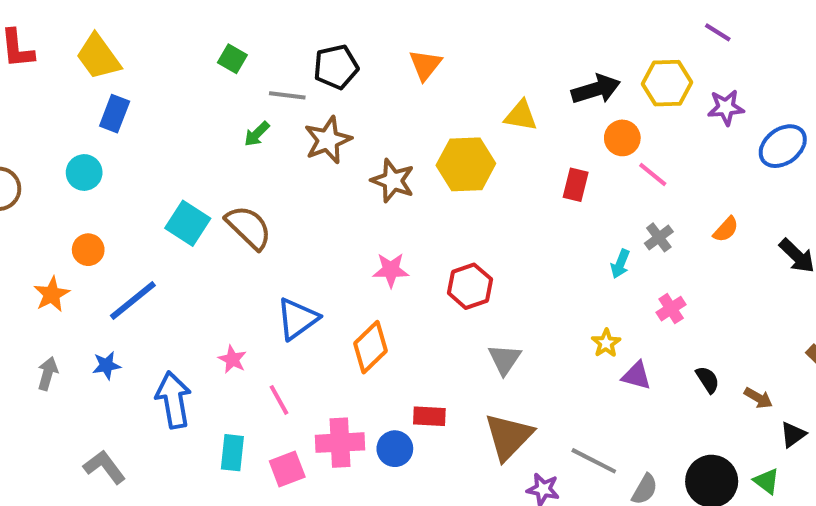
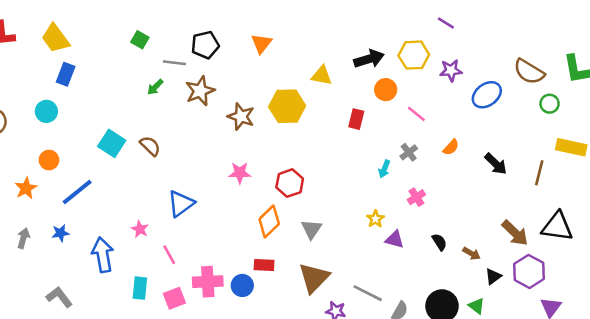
pink line: (653, 175) -> (416, 114), moved
brown semicircle: (249, 227) -> (150, 146), size x0.7
orange diamond: (370, 347) -> (269, 221), moved

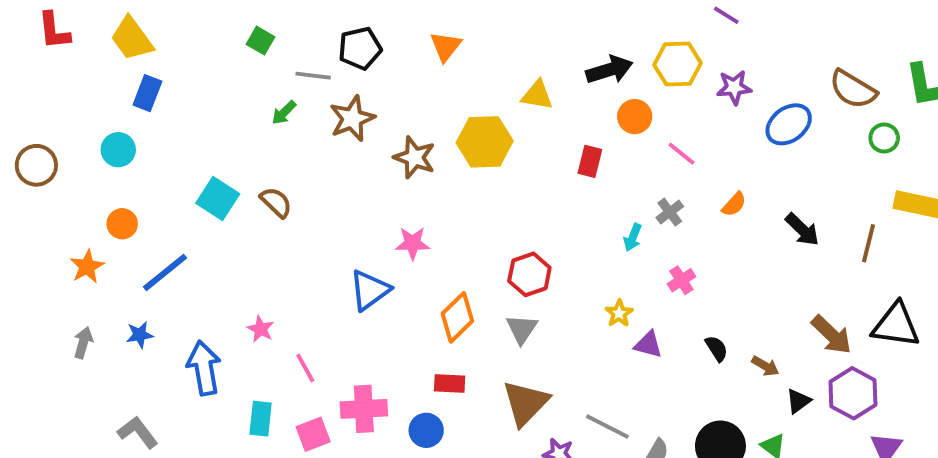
red hexagon: (290, 183) -> (529, 274), moved
blue triangle: (181, 204) -> (370, 290), moved
blue circle: (242, 285) -> (426, 430), moved

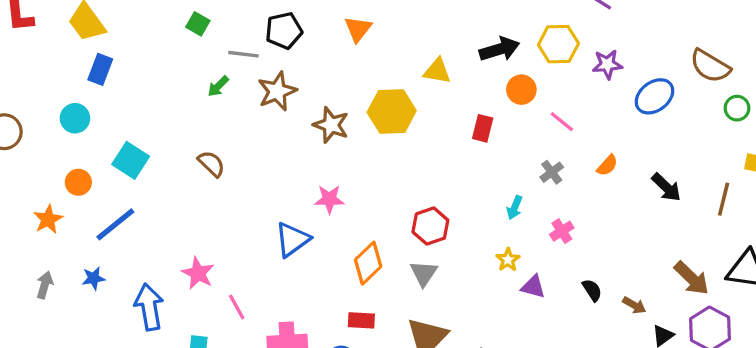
cyan square: (218, 198) -> (131, 160), moved
cyan arrow: (633, 237) -> (515, 208), moved
pink star: (261, 329) -> (198, 273), size x1.4

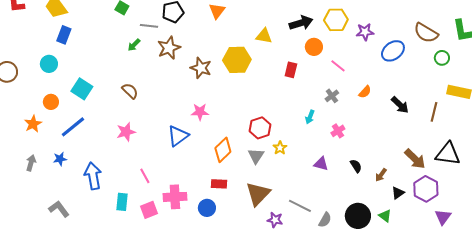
yellow star: (508, 260) -> (280, 148), moved
pink star: (198, 273) -> (126, 132), moved, turned 30
brown arrow: (634, 305) -> (381, 175), turned 96

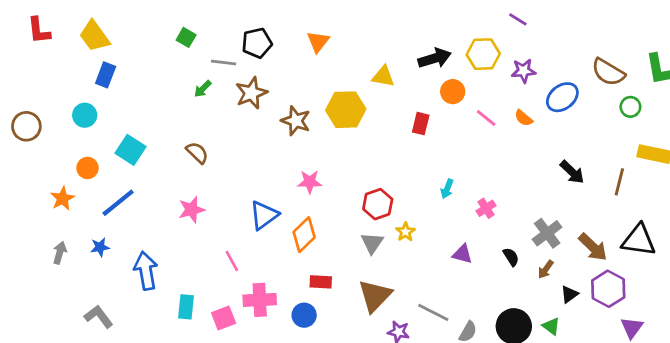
orange semicircle: (365, 92) -> (524, 118), moved, turned 88
gray cross: (332, 96) -> (547, 233), moved, size x1.5
pink star: (200, 112) -> (310, 182), moved
orange diamond: (223, 150) -> (304, 235), moved
pink line: (145, 176) -> (232, 261), moved

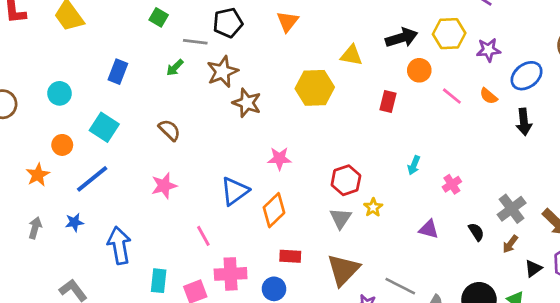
blue rectangle: (106, 75) -> (118, 72), moved
brown star: (296, 121) -> (247, 103), moved
black arrow: (572, 172) -> (524, 122), moved, turned 40

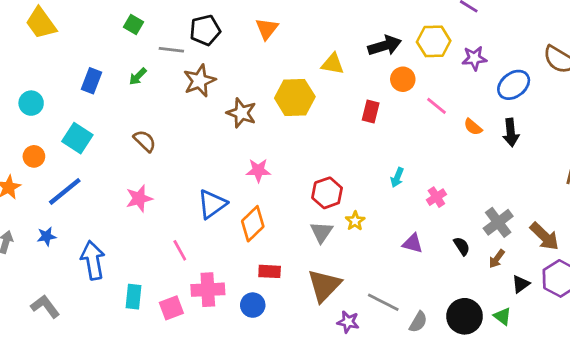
green arrow: (175, 68) -> (138, 76), moved
orange semicircle: (489, 96) -> (473, 127), moved
brown star: (247, 103) -> (242, 113), moved

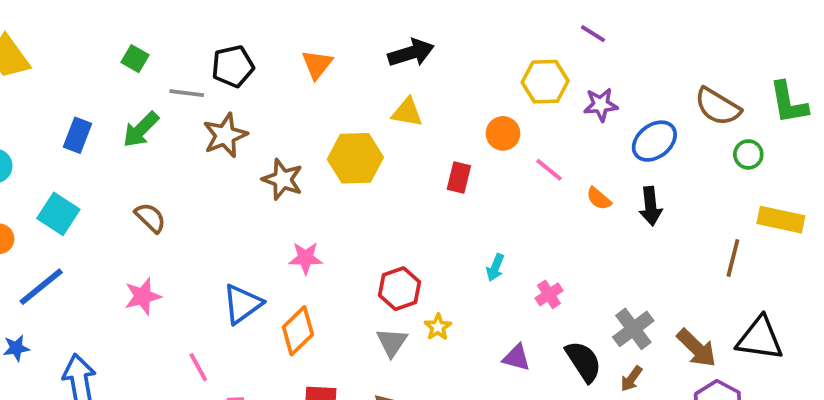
black arrow: (385, 46) -> (411, 53), moved
green arrow: (138, 76) -> (141, 130), size x1.5
black semicircle: (462, 246) -> (583, 361), size x1.6

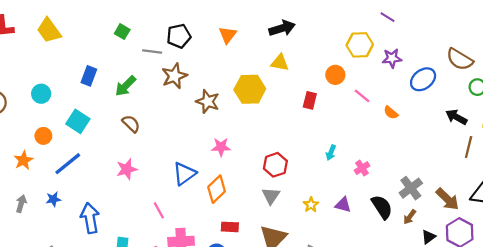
green arrow: (141, 130) -> (126, 86), moved
black arrow: (651, 206) -> (456, 117), moved, turned 125
yellow star: (438, 327) -> (311, 205), moved

